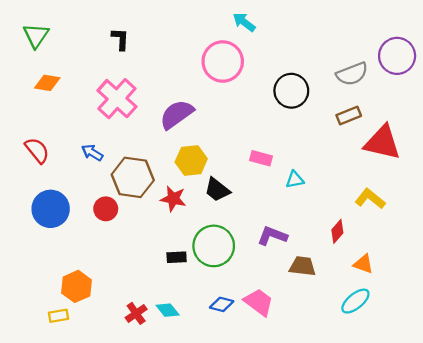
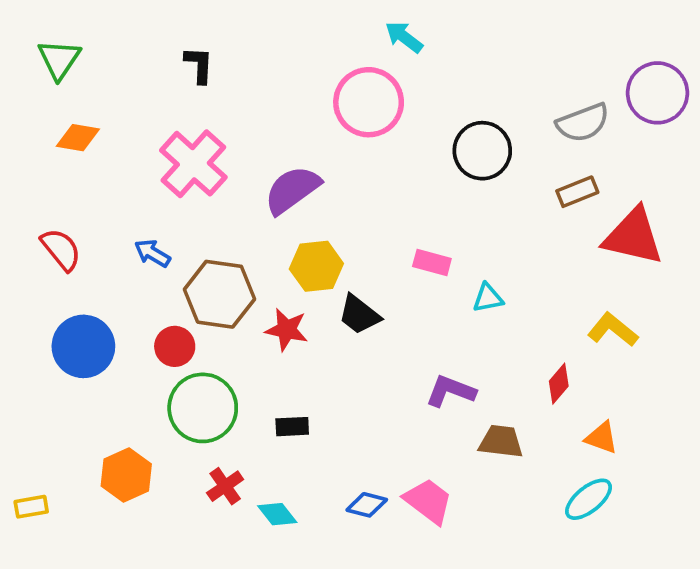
green circle: (214, 246) -> (203, 408), moved
red cross: (136, 313) -> (225, 486), moved
yellow rectangle: (58, 316) -> (31, 507), moved

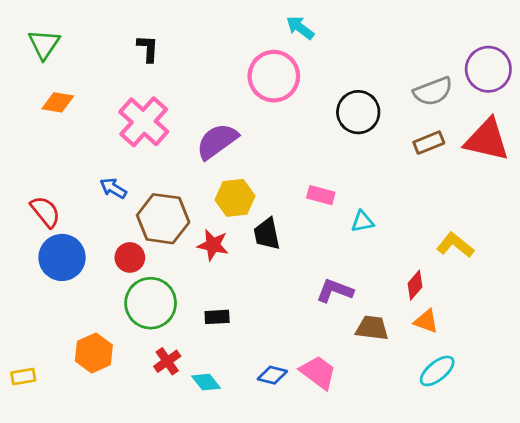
red triangle: (633, 236) -> (487, 140), moved
red semicircle: (61, 249) -> (45, 212), moved
black trapezoid: (359, 315) -> (267, 234), turned 40
orange triangle: (602, 438) -> (426, 321), moved

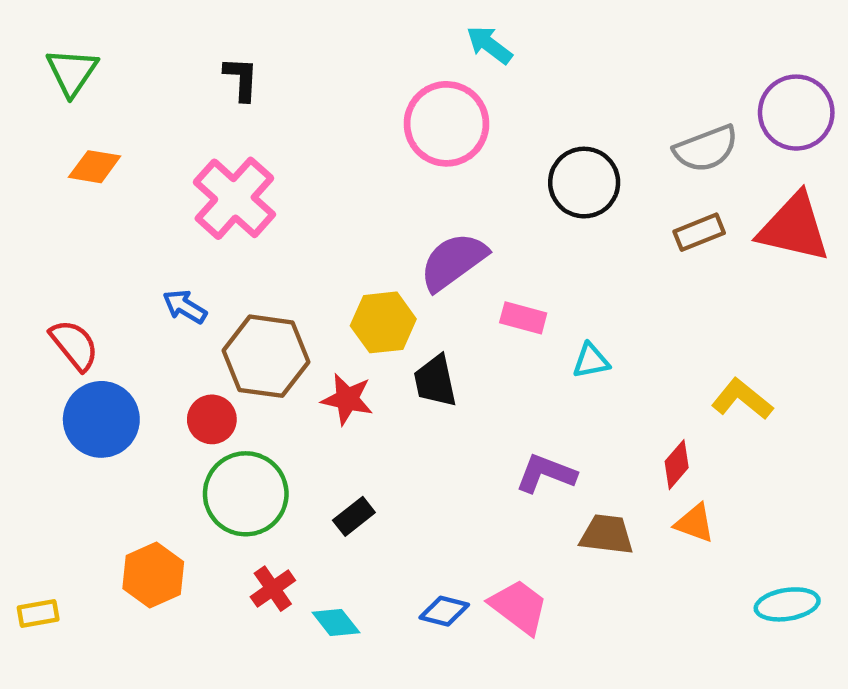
purple semicircle: (217, 141) -> (453, 261), moved
black rectangle: (217, 317) -> (354, 516), turned -35
cyan ellipse: (437, 371) -> (787, 604), moved, turned 30

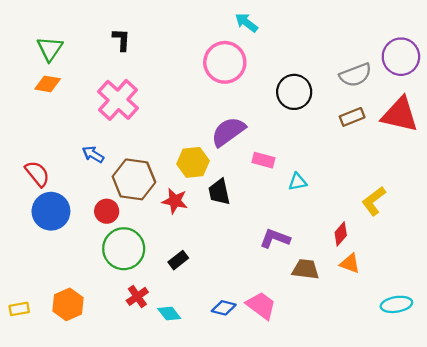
green triangle: (72, 72) -> (50, 49), moved
yellow L-shape: (742, 399) -> (374, 201), turned -76
orange hexagon: (153, 575) -> (68, 304), moved

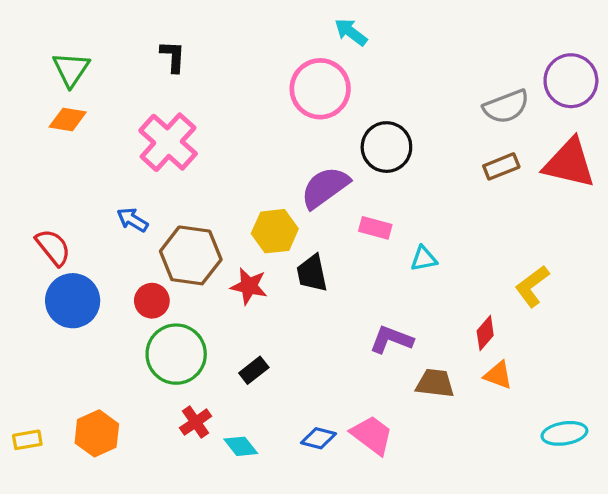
black circle: (294, 92) -> (386, 147), moved

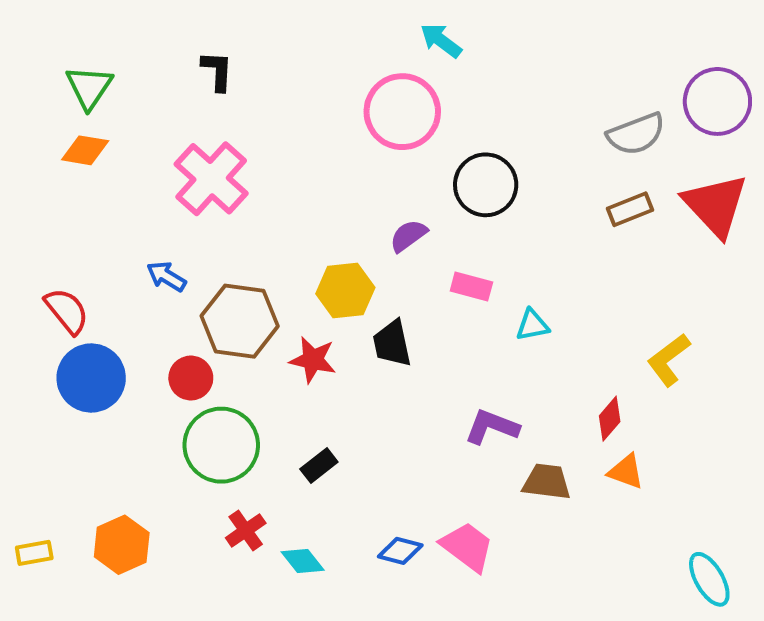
red triangle: (569, 163) -> (715, 205), turned 34
purple semicircle: (325, 187) -> (408, 236), size x0.6
cyan ellipse: (564, 433) -> (709, 579), moved, turned 69

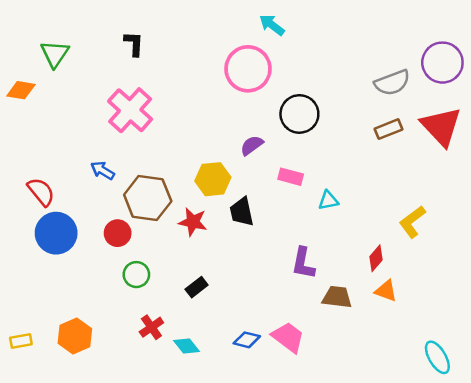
orange diamond: (85, 150) -> (21, 90), moved
purple L-shape: (492, 427) -> (303, 263), turned -100
green circle: (221, 445) -> (136, 275), size x0.6

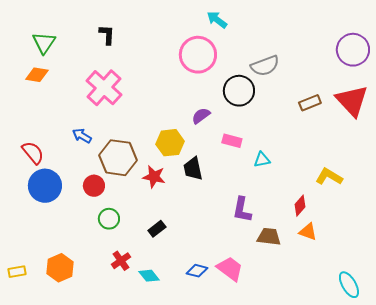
gray semicircle: (392, 83) -> (265, 66), moved
orange diamond: (21, 90) -> (37, 75), moved
yellow L-shape: (412, 222) -> (329, 177), turned 68

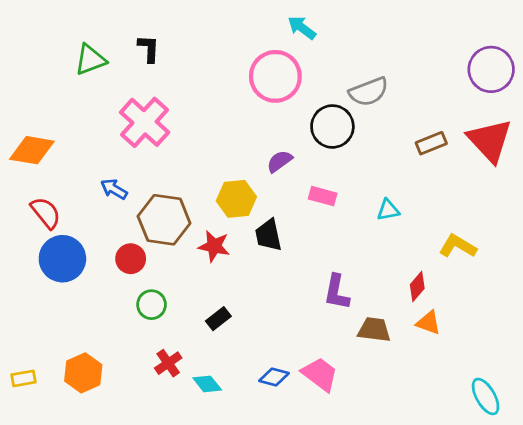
green triangle: (44, 43) -> (90, 60), moved, turned 35
orange diamond: (37, 75) -> (32, 150), moved, size x1.4
cyan triangle: (262, 160) -> (388, 210), moved

